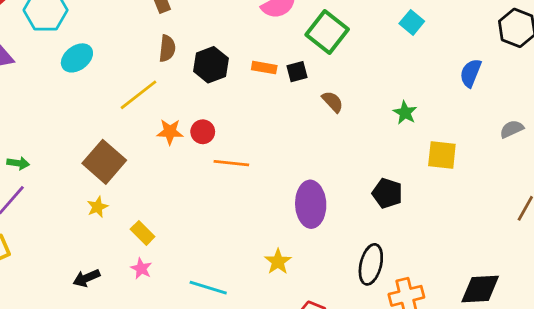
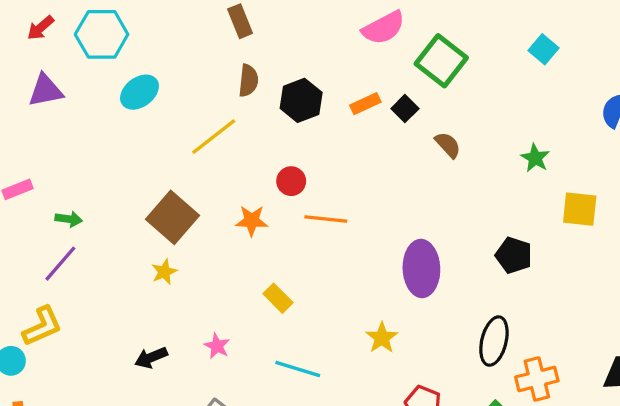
orange rectangle: (264, 68) -> (365, 104), turned -35
black square: (297, 72) -> (405, 109), turned -30
orange star: (170, 132) -> (252, 221), moved
yellow rectangle: (143, 233) -> (278, 298), moved

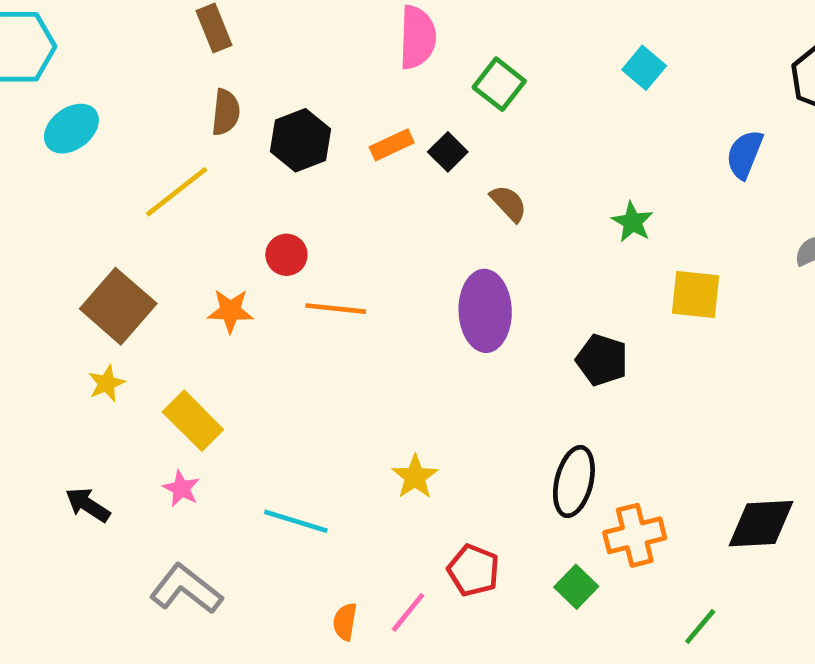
pink semicircle: (384, 28) -> (417, 37), turned -60
green square: (441, 61) -> (499, 84), size x0.7
purple ellipse: (421, 269) -> (485, 311), moved
yellow rectangle: (278, 298) -> (193, 421), moved, size x1.4
black arrow: (151, 358) -> (88, 505), turned 56

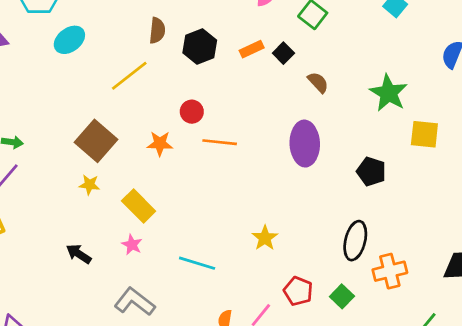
green star: (632, 222) -> (389, 93), size x1.6
yellow star: (106, 383) -> (89, 185), turned 30
green square: (576, 587) -> (342, 296), moved

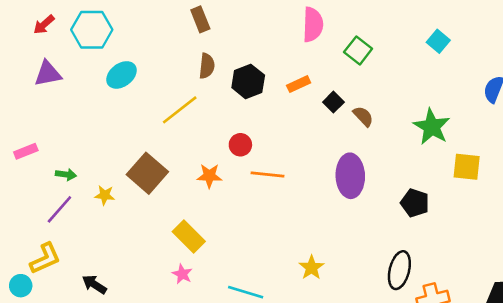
black square: (283, 53) -> (333, 102), moved
yellow star: (89, 185) -> (105, 195), moved
black arrow: (79, 254) -> (94, 284), moved

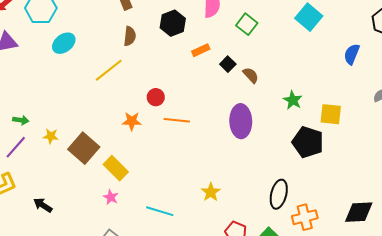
cyan square: (438, 41) -> (309, 17), size x1.5
black hexagon: (248, 81) -> (173, 23), moved
green star: (432, 127) -> (293, 100), moved, size x0.7
brown square: (147, 173) -> (84, 148), moved
black pentagon: (415, 203) -> (308, 142), moved, size x1.4

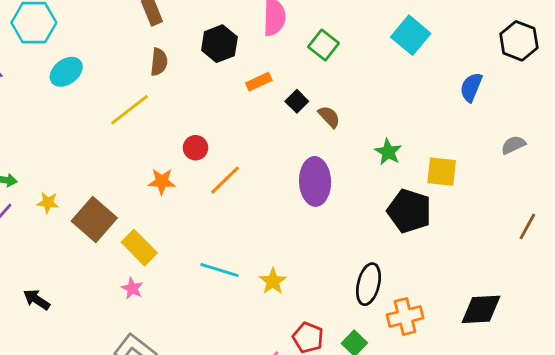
orange line: (177, 120) -> (225, 180), turned -50
cyan line: (160, 211) -> (219, 270), moved

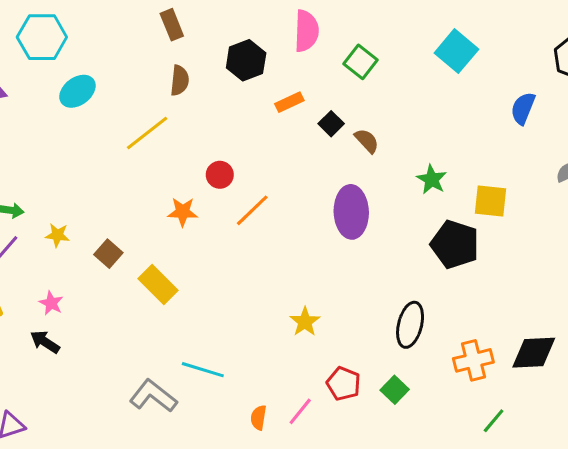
brown square: (94, 219) -> (108, 254), size x0.6
cyan line: (219, 270) -> (203, 370), moved
pink star: (132, 288) -> (51, 303), moved
orange cross: (405, 316) -> (473, 360), moved

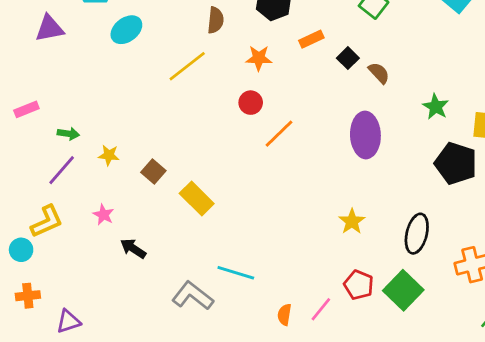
orange star: (183, 212) -> (259, 58), moved
yellow star: (305, 322) -> (352, 221), moved
black arrow: (45, 342) -> (133, 248), moved
green square: (395, 390) -> (403, 290), size x1.6

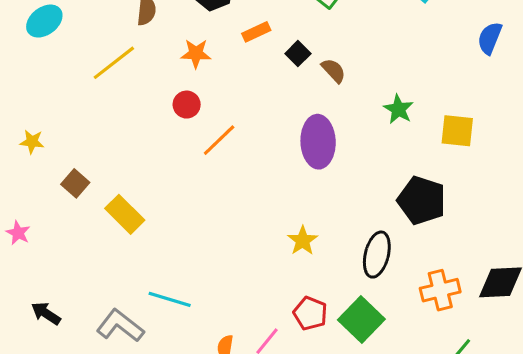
yellow star: (109, 155) -> (32, 142), moved
black pentagon: (456, 163) -> (422, 200), moved
black arrow: (133, 248) -> (46, 313), moved

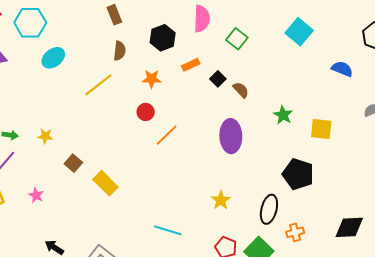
blue semicircle: (490, 38) -> (342, 69), turned 90
orange cross: (440, 290) -> (295, 232), moved, size x0.7
cyan line: (170, 299) -> (168, 230), moved

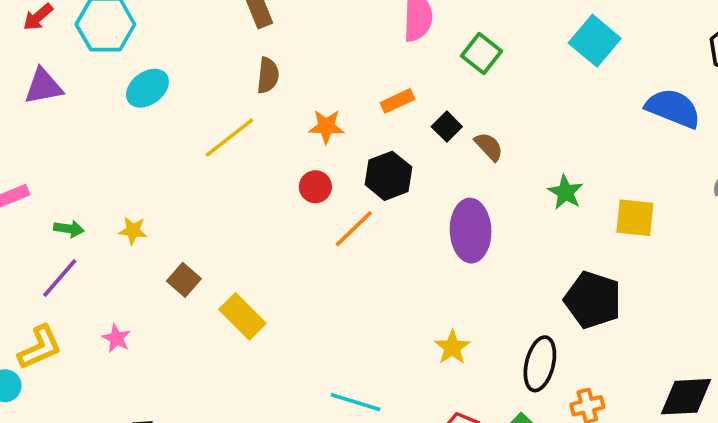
black hexagon: (163, 38) -> (388, 176), moved
blue semicircle: (342, 69) -> (673, 108), size x1.4

